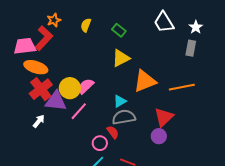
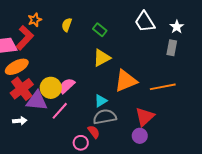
orange ellipse: (36, 67) -> (17, 67), turned -45
white arrow: (39, 121) -> (20, 121), turned 48

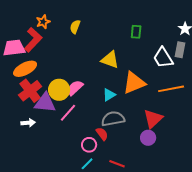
white trapezoid: (145, 22) -> (163, 58), moved
green rectangle: (100, 30) -> (136, 32), moved, turned 56
yellow triangle: (102, 58) -> (110, 60), turned 48
cyan triangle: (101, 101) -> (109, 95), moved

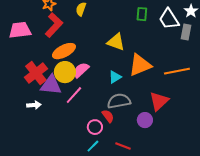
red L-shape: (33, 40) -> (54, 25), moved
white trapezoid: (163, 58) -> (169, 19), moved
orange ellipse: (25, 69) -> (64, 51), moved
purple circle: (148, 138) -> (145, 120), moved

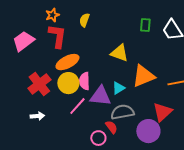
red L-shape: (54, 25) -> (57, 36), turned -35
pink trapezoid: (20, 30) -> (23, 41), turned -30
pink semicircle: (81, 70) -> (84, 81), turned -48
purple triangle: (51, 85) -> (100, 96), moved
purple circle: (145, 120) -> (148, 131), size x1.5

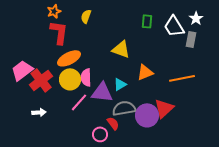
pink trapezoid: (23, 41) -> (22, 70), moved
orange triangle: (143, 76) -> (145, 72), size x0.7
purple circle: (148, 131) -> (147, 115), moved

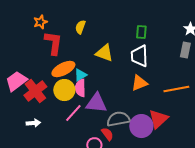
orange star: (54, 11) -> (40, 22), moved
white trapezoid: (174, 26) -> (139, 56), moved, turned 30
yellow triangle: (121, 49) -> (104, 53), moved
cyan triangle: (120, 84) -> (80, 75), moved

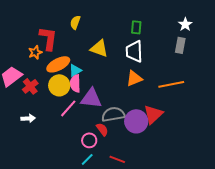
orange star: (40, 22) -> (35, 52), moved
red cross: (35, 91) -> (30, 86), size x0.7

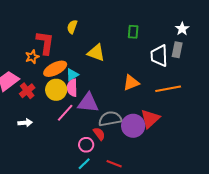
white trapezoid: (134, 51) -> (159, 56), moved

